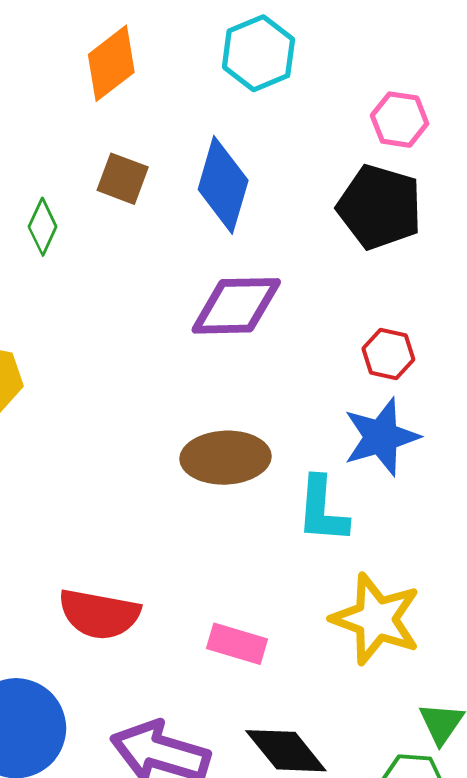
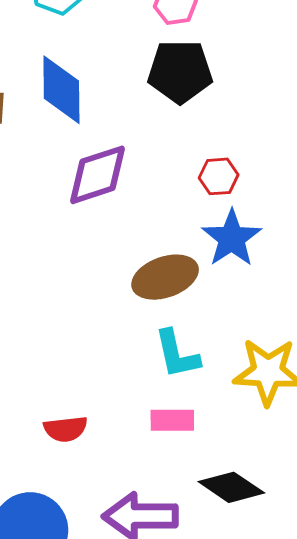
brown ellipse: (225, 458) -> (165, 277), moved
cyan L-shape: (322, 510) -> (177, 354), moved
red semicircle: (99, 614) -> (66, 429), size x0.7

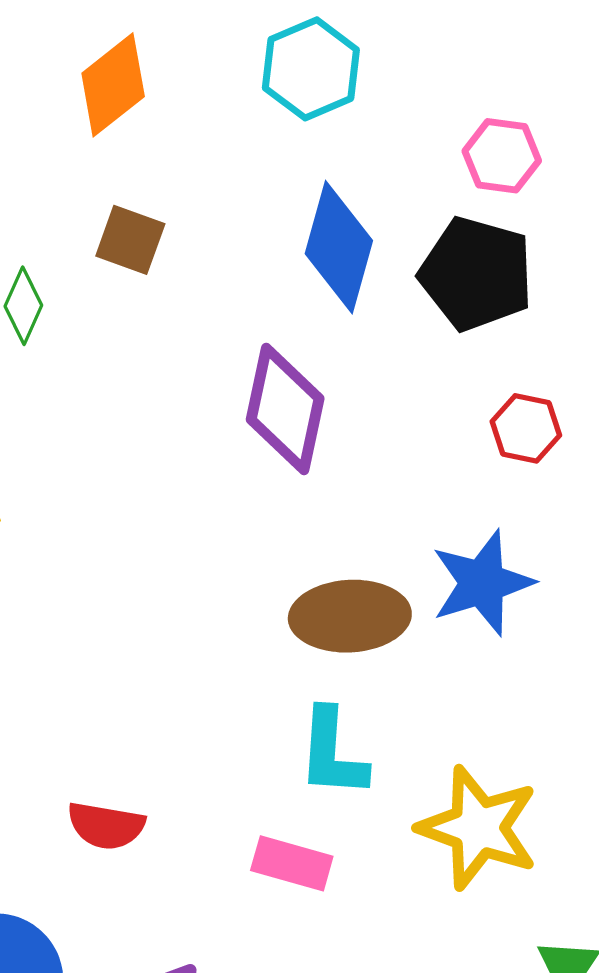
blue diamond: (61, 90) -> (339, 247), moved
purple diamond: (98, 175) -> (285, 409), turned -76
red hexagon: (219, 176) -> (526, 428), moved

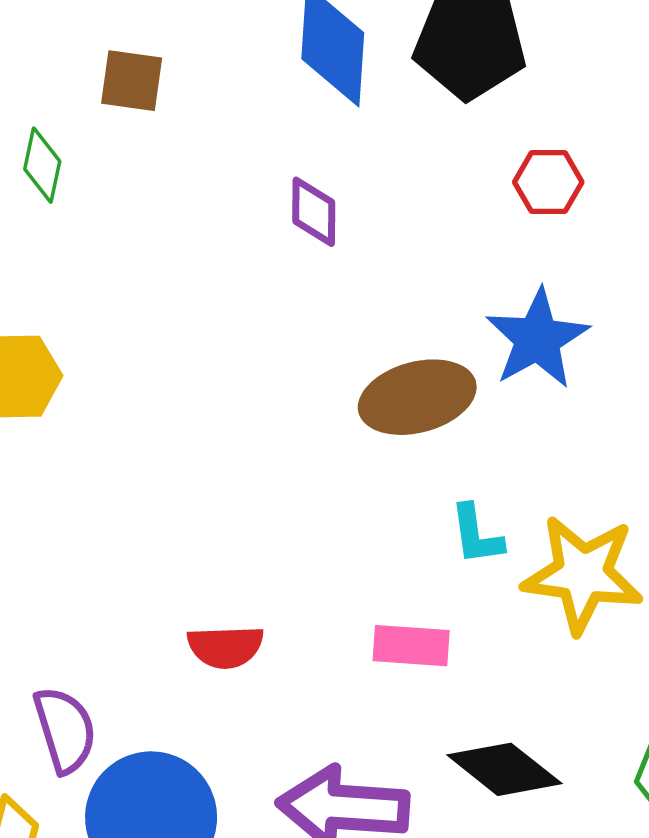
purple diamond: (285, 409) -> (314, 212), size x0.6
cyan L-shape: (332, 753) -> (476, 535), moved, size x0.7

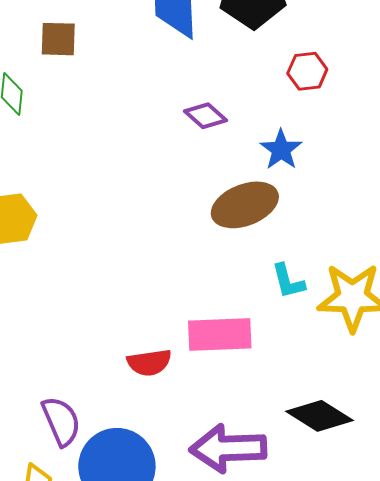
purple diamond: (314, 212) -> (206, 116), moved, turned -42
blue star: (537, 339) -> (281, 150), moved, size x0.7
pink rectangle: (411, 646) -> (220, 335), moved, size x1.4

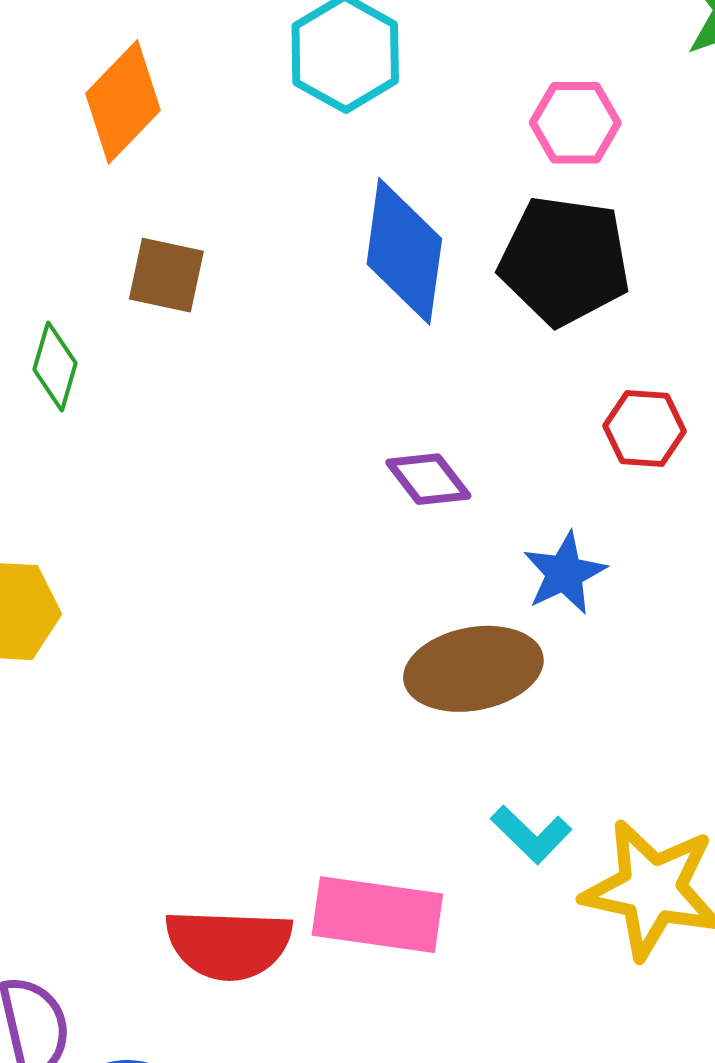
cyan L-shape: (288, 281) -> (531, 834), turned -42
red semicircle: (149, 363) -> (229, 944), size x1.4

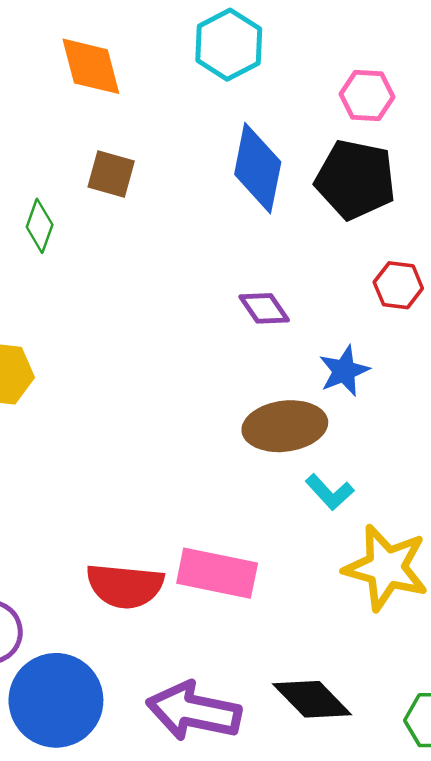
orange diamond: (123, 102) -> (91, 66), turned -62
cyan L-shape: (531, 834) -> (330, 492), moved

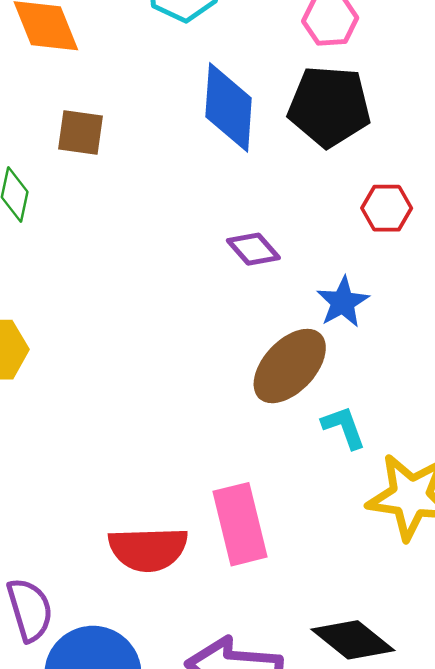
brown ellipse: (285, 426) -> (290, 366), turned -32
cyan L-shape: (330, 492) -> (344, 427), turned -150
pink rectangle: (217, 573) -> (240, 524), turned 72

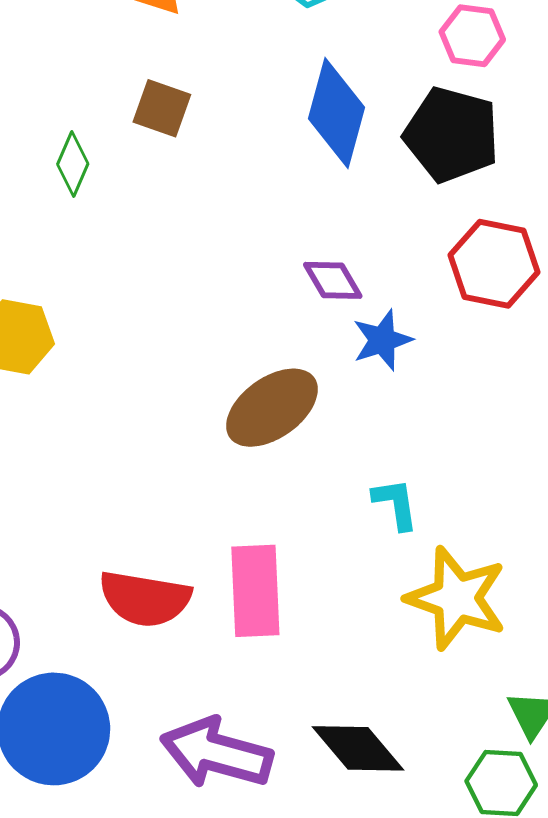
red hexagon: (387, 208) -> (494, 264), size x1.5
blue star: (343, 302) -> (382, 340), moved
brown ellipse: (290, 366) -> (272, 408), moved

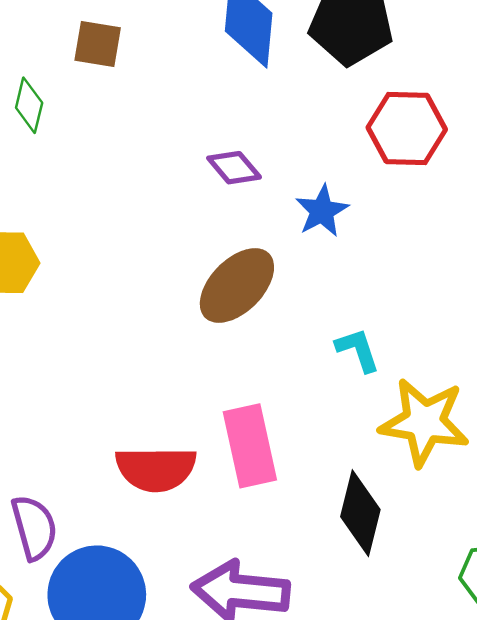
purple diamond: (333, 280) -> (234, 168), moved
black diamond: (358, 748) -> (360, 513), moved, turned 64

